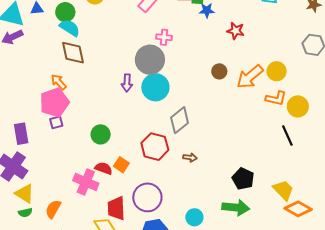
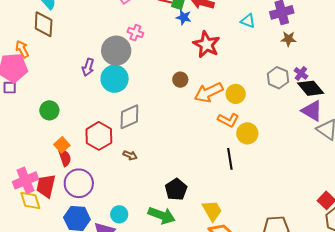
red star: (236, 31) -> (206, 44), size x1.5
red semicircle: (104, 168) -> (65, 158), moved, turned 36
pink cross: (86, 182) -> (26, 180), moved, turned 30

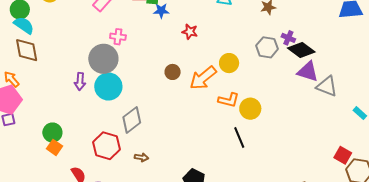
red star: (206, 44) -> (190, 32), size x0.6
yellow circle: (236, 94) -> (229, 63), moved
orange square: (62, 145) -> (54, 147), moved

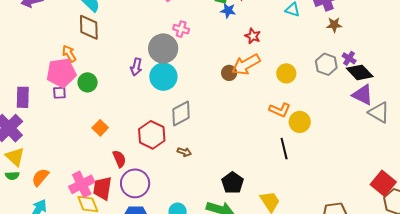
orange arrow: (203, 78) -> (246, 64), moved
green circle: (52, 133) -> (88, 82), moved
red square: (343, 155) -> (383, 183), size x1.4

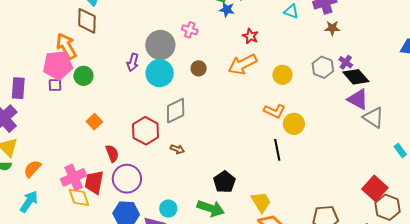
pink cross: (181, 29) -> (190, 30), moved
orange arrow: (69, 54) -> (66, 46), size x1.5
brown circle: (229, 73) -> (199, 68), moved

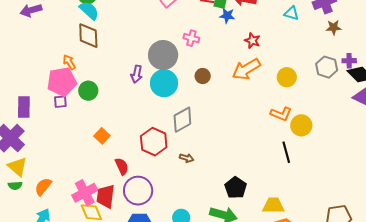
orange arrow: (66, 46) -> (69, 62), size x0.6
purple cross: (346, 62) -> (349, 61), turned -32
yellow trapezoid: (261, 202) -> (273, 206), turned -55

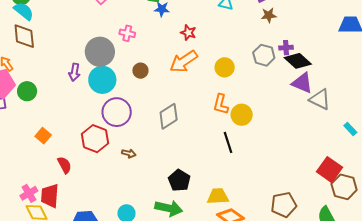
orange L-shape: (281, 114) -> (221, 104), turned 85
gray diamond: (182, 120) -> (169, 116), moved
purple circle: (138, 191) -> (117, 112), moved
pink cross: (85, 193) -> (29, 193), size x0.7

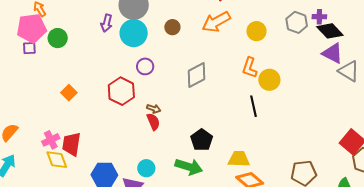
purple circle: (117, 112) -> (145, 66), size x0.6
orange square: (43, 136) -> (69, 93), moved
red semicircle: (64, 165) -> (153, 122), moved

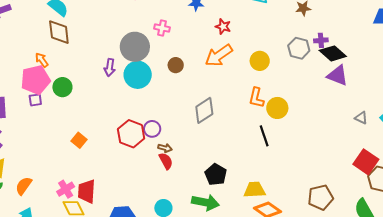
purple circle: (145, 66) -> (152, 129), moved
gray triangle: (349, 71) -> (361, 118), moved, size x0.6

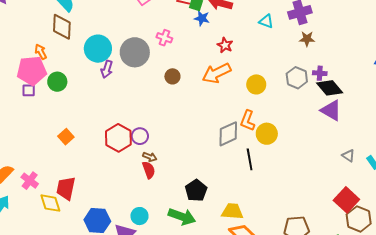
cyan circle: (138, 75) -> (98, 49), moved
gray diamond: (204, 110) -> (228, 134), moved
pink cross: (66, 189) -> (30, 181), moved, turned -30

